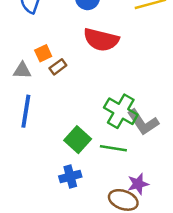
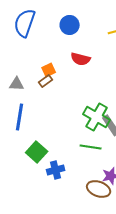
red semicircle: (101, 40) -> (81, 59), size x0.7
orange square: (43, 53) -> (49, 70), moved
green square: (78, 140) -> (37, 152), moved

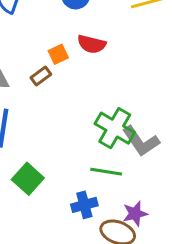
orange square: (49, 70) -> (58, 54), moved
blue cross: (56, 170) -> (84, 205), moved

